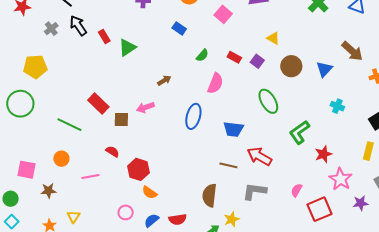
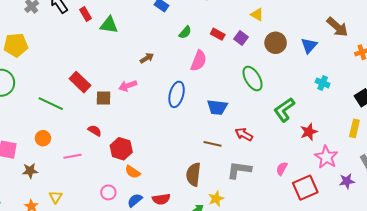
green triangle: (127, 47) -> (109, 25), turned 42
red arrow: (259, 156) -> (244, 134), size x0.7

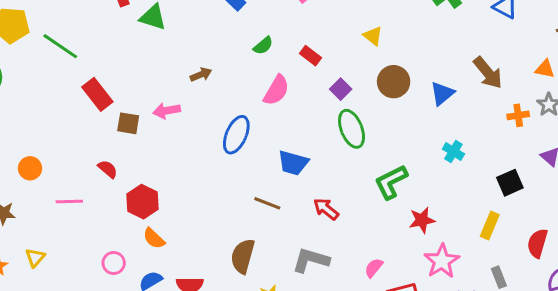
purple square: (241, 38) -> (341, 89), moved
green line: (51, 104) -> (60, 46), moved
brown line: (212, 144) -> (267, 203), moved

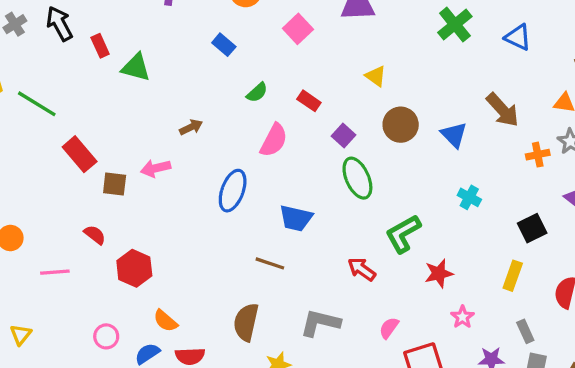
blue triangle: (442, 93) -> (454, 135), turned -32
red arrow: (326, 209) -> (362, 269), moved
orange semicircle: (154, 238) -> (165, 321), moved
pink star: (442, 261) -> (462, 317), size x0.6

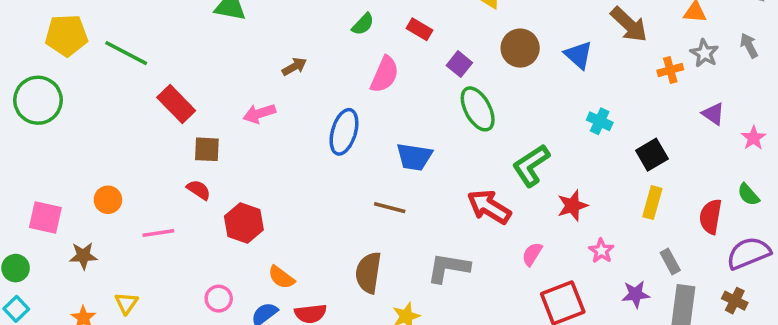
brown square: (115, 184) -> (207, 149), moved
black square: (532, 228) -> (652, 155), moved
red arrow: (362, 269) -> (489, 207), size x1.4
pink semicircle: (389, 328) -> (532, 254), moved

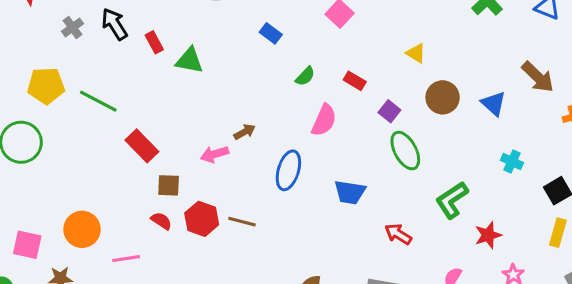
brown arrow: (294, 67) -> (245, 132), moved
orange circle: (108, 200) -> (82, 229), size x1.5
red arrow: (489, 207) -> (398, 234), moved, size x0.7
brown line: (390, 208) -> (242, 222), moved
red hexagon: (244, 223) -> (202, 219), moved

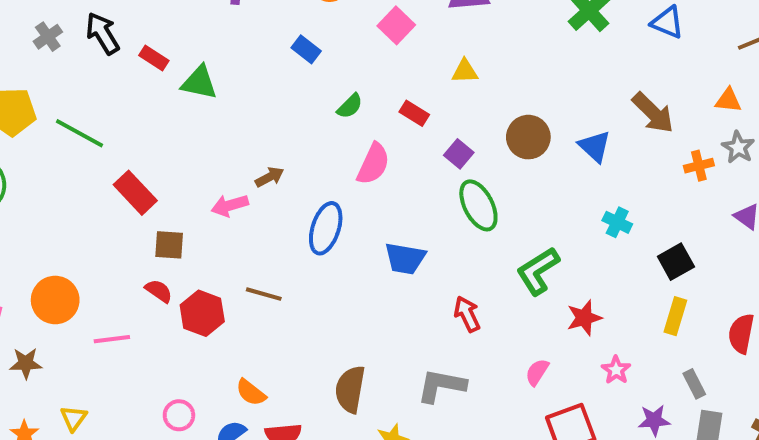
red rectangle: (154, 42) -> (154, 58), turned -30
yellow triangle: (416, 53) -> (465, 71), moved, turned -35
red hexagon: (202, 219) -> (202, 313), moved
red arrow: (398, 234) -> (467, 314), turned 32

